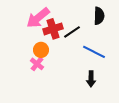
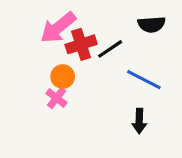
black semicircle: (99, 16) -> (152, 24), turned 84

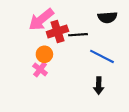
black line: (110, 49) -> (78, 35), turned 30

